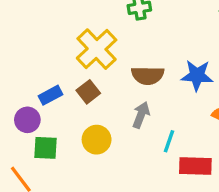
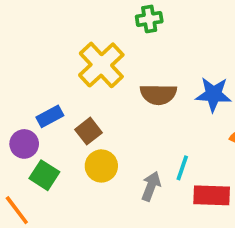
brown square: (88, 92) -> (88, 131), moved
gray arrow: (141, 115) -> (151, 186), moved
green square: (45, 148) -> (44, 175), turned 30

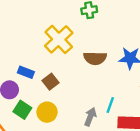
blue rectangle: (50, 116) -> (26, 72), turned 49
yellow circle: (101, 166) -> (47, 112), moved

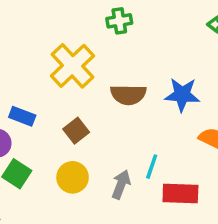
brown square: (51, 82) -> (76, 131), moved
yellow circle: (47, 112) -> (73, 177), moved

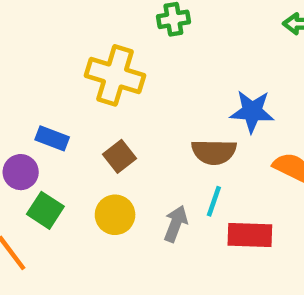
yellow cross: (73, 66) -> (115, 75), turned -30
brown semicircle: (128, 95) -> (214, 152), moved

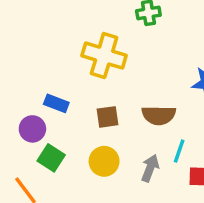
brown semicircle: (214, 152) -> (159, 115), moved
brown square: (120, 156) -> (107, 117), turned 30

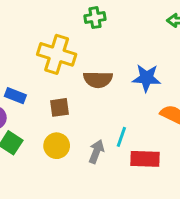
brown semicircle: (159, 115) -> (98, 79), moved

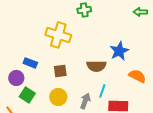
blue star: (146, 78) -> (119, 51), turned -30
brown semicircle: (98, 79) -> (96, 66), moved

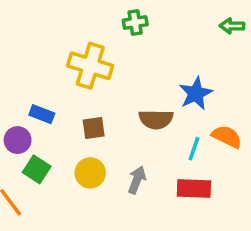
cyan line: (102, 91) -> (194, 149), moved

